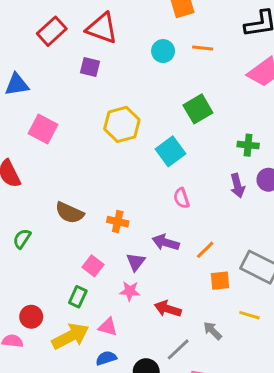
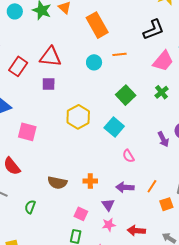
green cross: (248, 145) -> (162, 92), moved, turned -32

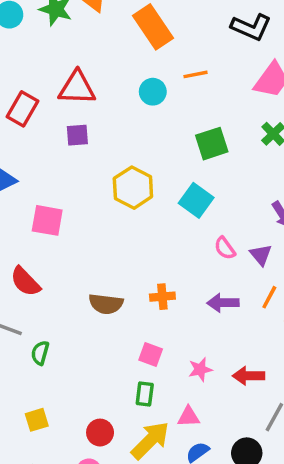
black L-shape: (154, 30) -> (251, 27), turned 50
green square: (126, 95) -> (212, 144), turned 30
purple triangle: (108, 205) -> (261, 255), moved
green semicircle: (30, 207) -> (40, 353), moved

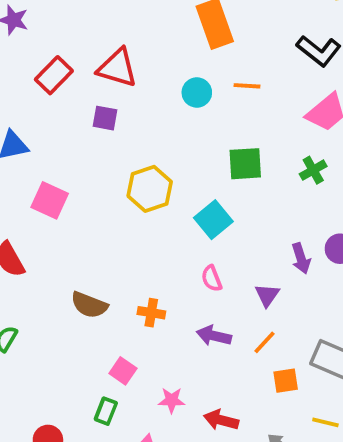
pink semicircle: (225, 248) -> (212, 278), moved

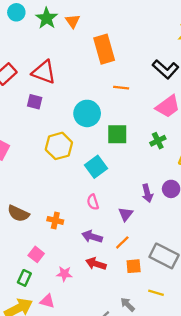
cyan circle: (197, 93) -> (87, 113), moved, size x1.5
red arrow: (221, 420) -> (96, 264), moved

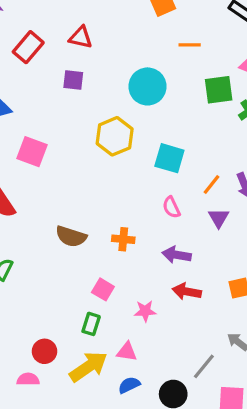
red triangle: (44, 72) -> (81, 37), size x0.7
green square: (117, 134) -> (219, 90), moved
cyan square: (96, 167) -> (169, 158), turned -30
orange line: (122, 242) -> (212, 185), moved

